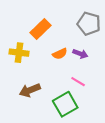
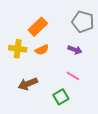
orange semicircle: (60, 54) -> (42, 50), moved
green square: (65, 104) -> (61, 97), size x0.7

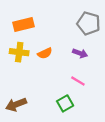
orange rectangle: (38, 27) -> (23, 24), moved, turned 30
brown arrow: (28, 84) -> (16, 104), moved

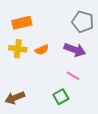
purple arrow: (80, 53) -> (75, 50), size x1.5

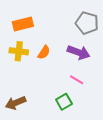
orange semicircle: (42, 50) -> (44, 52), turned -32

